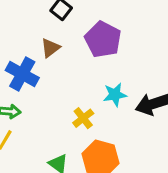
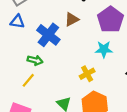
cyan star: (115, 95) -> (104, 49), moved

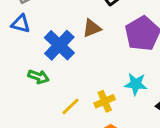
cyan star: (104, 49) -> (136, 84), moved
yellow line: (28, 80) -> (70, 106), moved

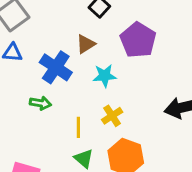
cyan star: (136, 84) -> (105, 76), moved
yellow line: (70, 106) -> (78, 127), turned -36

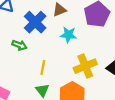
yellow cross: (112, 116) -> (85, 66), moved, size x1.5

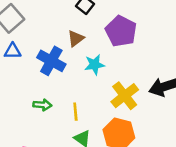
green arrow: (19, 45) -> (42, 105), moved

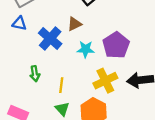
purple pentagon: (121, 31) -> (116, 45), moved
green arrow: (42, 105) -> (35, 74), turned 64

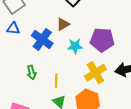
purple pentagon: (116, 45) -> (102, 40), turned -30

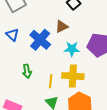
blue triangle: (13, 29) -> (12, 35), moved, turned 32
yellow cross: (95, 73) -> (73, 76), moved, turned 30

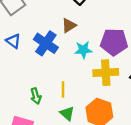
green arrow: (27, 71) -> (36, 96), moved
yellow cross: (73, 76) -> (106, 73), moved

